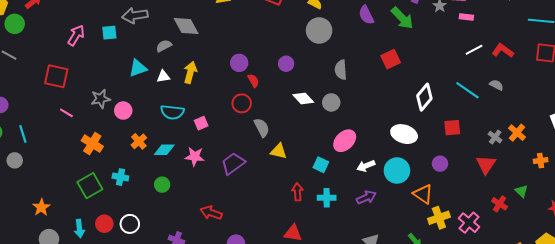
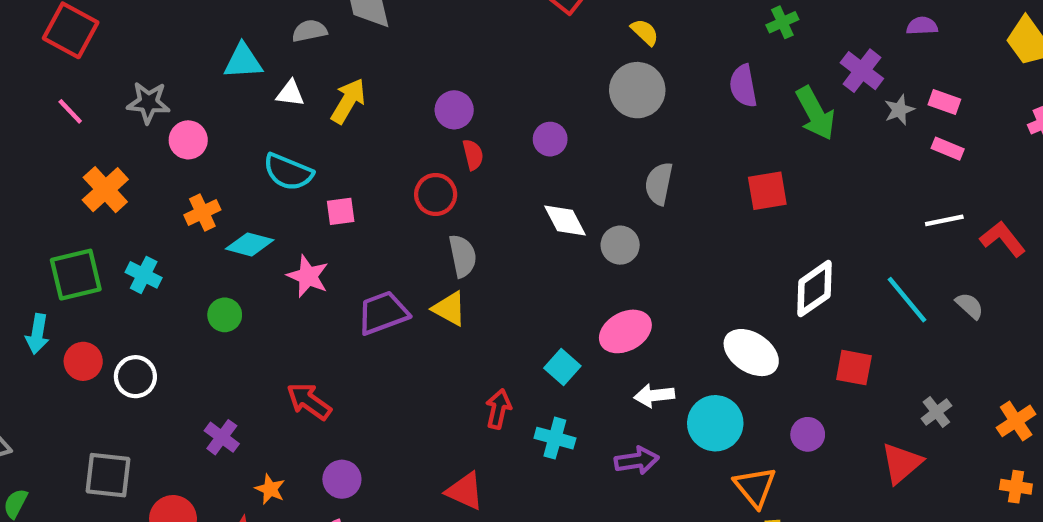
orange cross: (517, 133) -> (1016, 421), moved
yellow triangle: (279, 151) -> (449, 309), moved
cyan arrow: (79, 229) -> (37, 334), moved

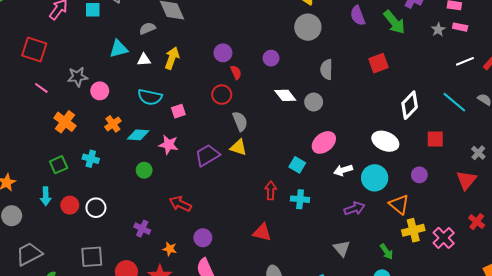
gray star: (899, 110) -> (438, 30), moved
green square: (76, 275) -> (59, 165), size x0.7
green circle: (225, 315) -> (144, 170), moved
purple arrow: (637, 461) -> (354, 209), moved

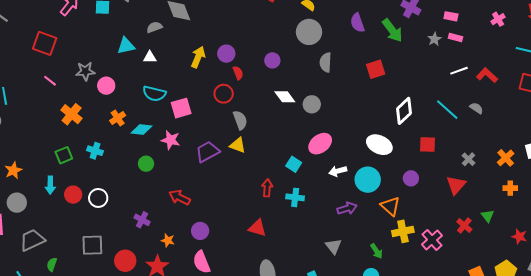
yellow arrow: (172, 58) -> (198, 57), moved
gray semicircle: (326, 69) -> (326, 62), moved
pink square: (178, 111) -> (181, 108), size x1.5

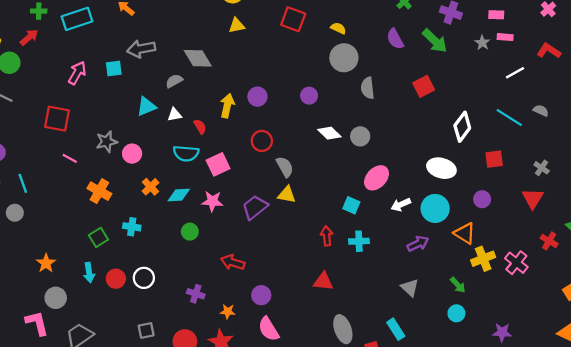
red semicircle: (238, 73) -> (200, 127), moved
red L-shape: (487, 75) -> (549, 51), moved
gray square: (92, 245) -> (146, 330), size x0.7

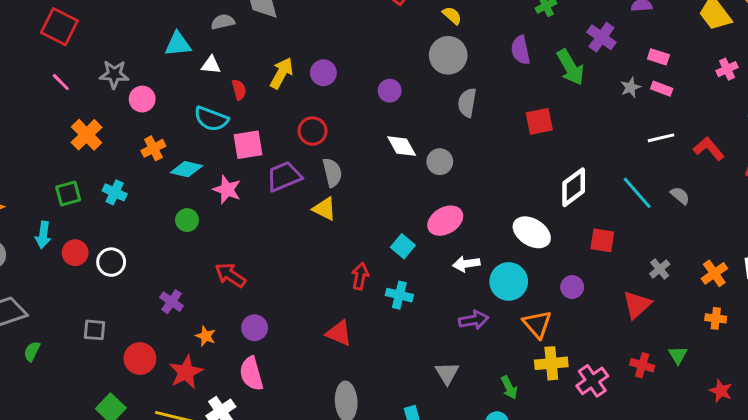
red L-shape: (549, 51) -> (709, 149), moved
purple trapezoid: (255, 207) -> (284, 176), moved
red cross: (549, 241) -> (642, 365), turned -30

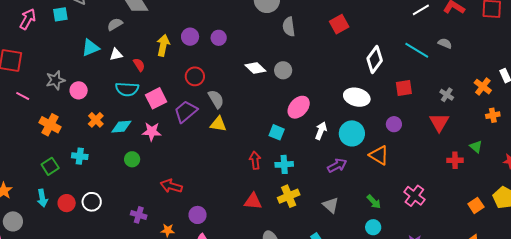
purple circle: (390, 91) -> (219, 38), moved
white arrow: (466, 264) -> (321, 131), turned 138
yellow cross: (551, 363) -> (289, 196), moved
pink cross: (592, 381) -> (414, 196), moved

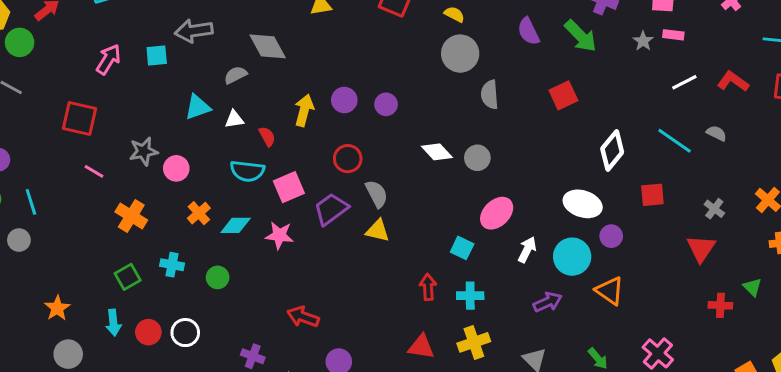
purple circle: (394, 124) -> (611, 236), moved
green circle: (132, 159) -> (218, 277), moved

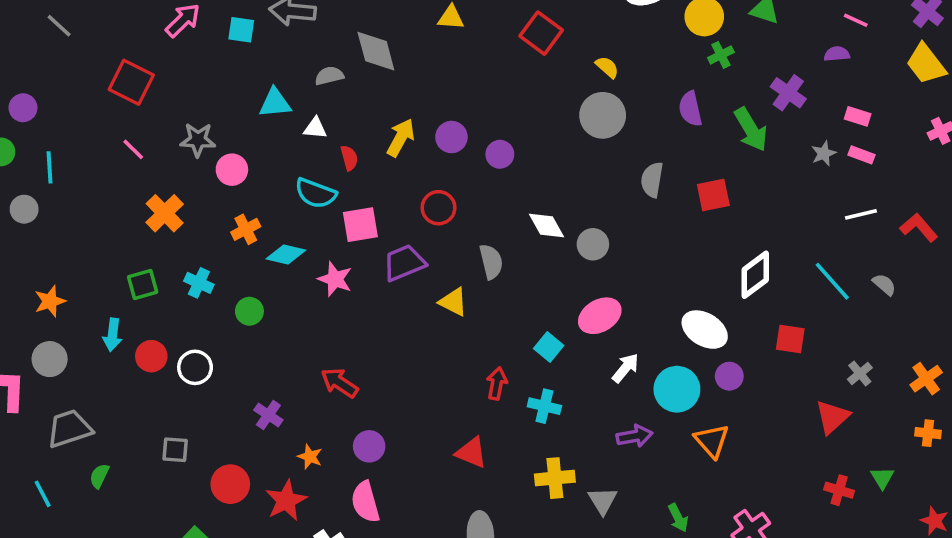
gray semicircle: (490, 95) -> (652, 180), moved
gray semicircle: (377, 194) -> (491, 262), moved
yellow cross: (474, 342) -> (555, 478), moved

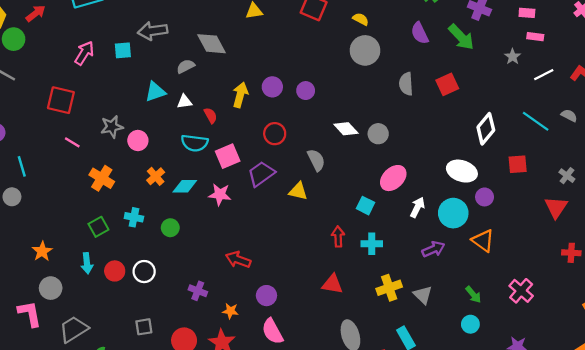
gray star: (824, 153) -> (513, 57), moved

